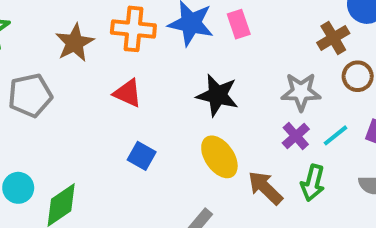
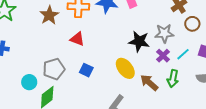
gray pentagon: (30, 95) -> (54, 69), moved
black star: (217, 95) -> (139, 41), moved
cyan circle: (18, 188) -> (29, 82), moved

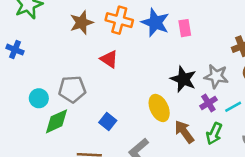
blue square: (86, 70) -> (108, 122), moved

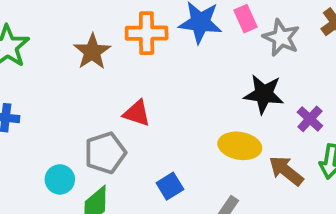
red triangle: (109, 59) -> (137, 113), moved
gray star: (216, 76) -> (281, 38), moved, turned 30
yellow ellipse: (159, 108) -> (240, 146), turned -40
blue square: (108, 122) -> (170, 186), turned 35

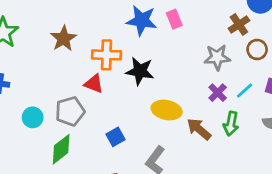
orange cross: (147, 33) -> (106, 55), moved
gray star: (281, 38) -> (217, 57), moved, turned -30
black star: (264, 94) -> (140, 71), moved
cyan circle: (60, 179) -> (33, 117), moved

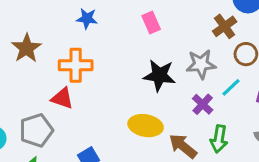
blue star: (142, 20) -> (87, 19), moved, size x0.6
black star: (140, 71) -> (159, 75), moved
cyan line: (245, 91) -> (231, 87), moved

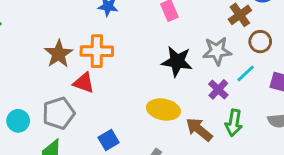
brown star: (27, 48) -> (59, 54), moved

